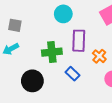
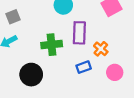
gray square: (15, 25) -> (13, 17), turned -32
blue rectangle: (73, 74) -> (84, 67), moved, turned -64

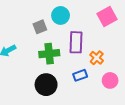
gray square: (13, 17) -> (40, 27), moved
black circle: (31, 75) -> (46, 85), moved

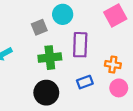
orange cross: (97, 58) -> (113, 65), moved, turned -32

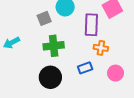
purple rectangle: (80, 45) -> (91, 25), moved
orange cross: (113, 65) -> (101, 48), moved

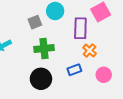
orange cross: (101, 48) -> (90, 50), turned 32

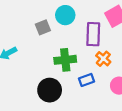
green cross: (44, 48) -> (65, 60), moved

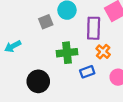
black circle: (50, 90) -> (38, 81), moved

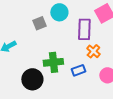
green cross: (67, 53) -> (53, 62), moved

